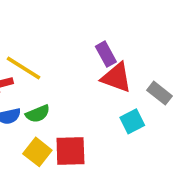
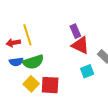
yellow line: (23, 68) -> (27, 35), turned 35
green semicircle: (38, 114) -> (33, 62), size x1.5

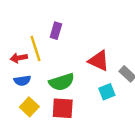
purple rectangle: (75, 31) -> (56, 31), moved, turned 40
green semicircle: (33, 62) -> (62, 82), moved
yellow square: (31, 84) -> (29, 107), moved

